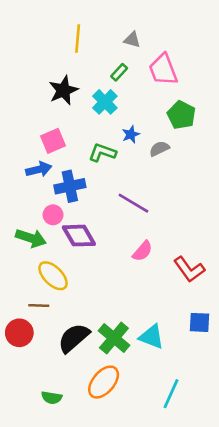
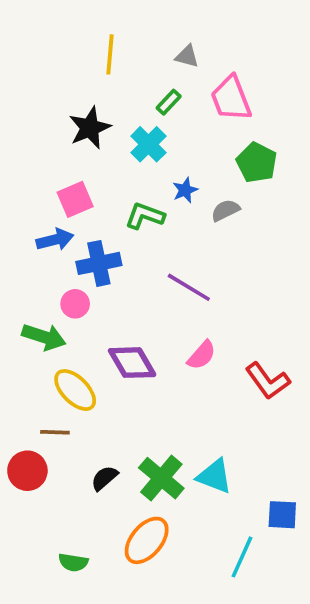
purple diamond: (79, 236) -> (132, 363), moved
blue square: (200, 322) -> (282, 515), moved
black semicircle: (74, 338) -> (104, 478), size x0.6

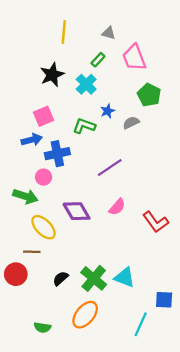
purple line: (189, 287) -> (110, 167), turned -65

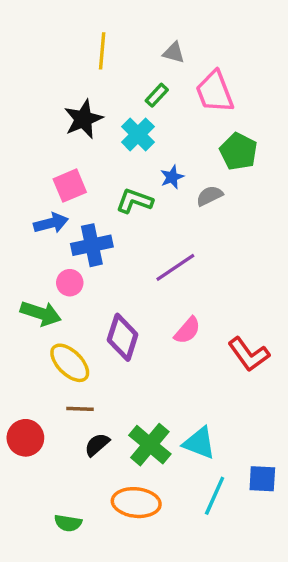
purple diamond: (77, 211) -> (123, 337), turned 48
brown line: (32, 252) -> (80, 409), moved
orange ellipse: (85, 315) -> (136, 503), turned 56
cyan line: (141, 324) -> (215, 496), moved

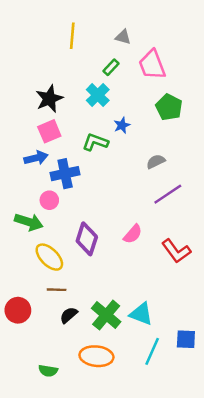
black star: (83, 119) -> (49, 99), moved
gray semicircle: (210, 196) -> (156, 162), moved
purple line: (175, 267) -> (168, 194), moved

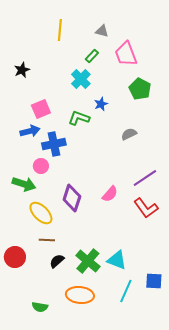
black star: (49, 99) -> (22, 70), moved, size x0.7
purple line: (168, 194) -> (145, 178), moved

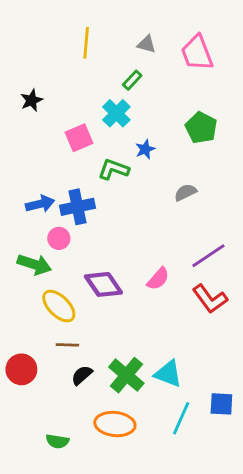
pink trapezoid: (126, 54) -> (197, 53), moved
pink square: (41, 109) -> (79, 138), moved
blue arrow: (30, 131) -> (40, 204), moved
purple diamond: (72, 198) -> (103, 284), turned -52

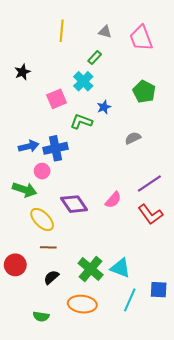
black semicircle: (82, 375) -> (51, 277), moved

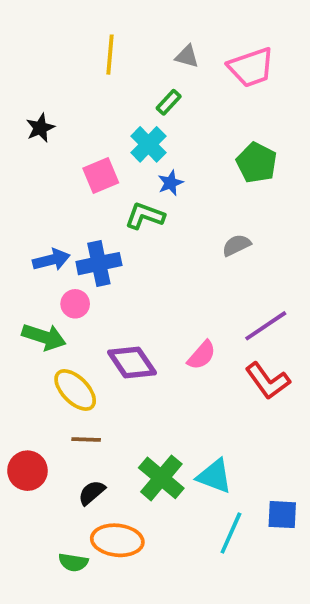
pink trapezoid: (141, 38) -> (251, 67), turned -88
blue star: (104, 107) -> (170, 183), moved
orange ellipse: (82, 304) -> (117, 540), moved

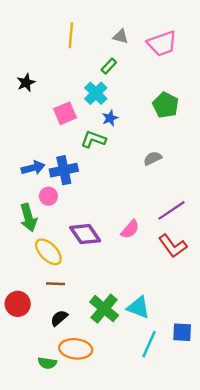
green arrow: (44, 337) -> (28, 217), turned 56

